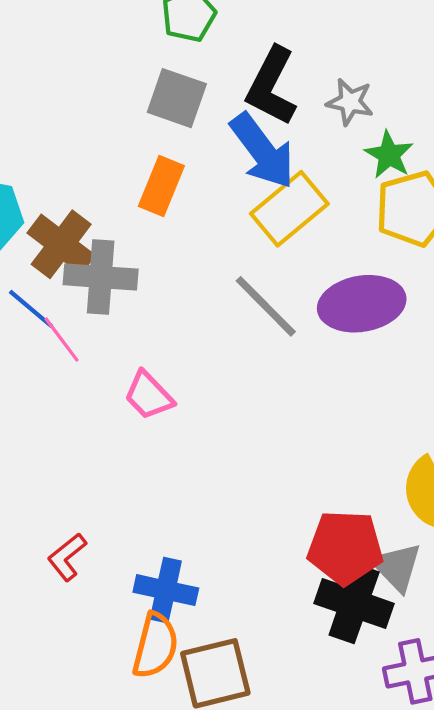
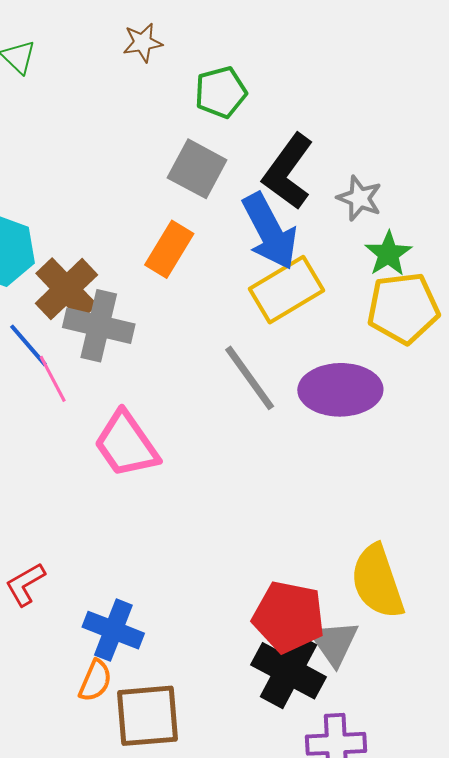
pink trapezoid: (149, 395) -> (126, 444), size x1.4
orange semicircle: (155, 646) -> (95, 681), size x0.7

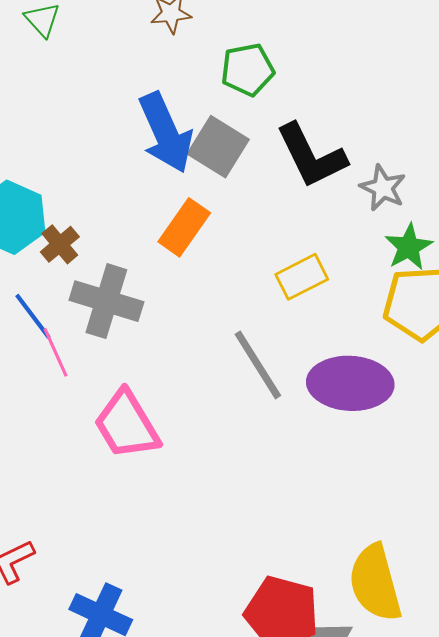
black L-shape: (288, 172) -> (311, 156), turned -66
blue arrow: (270, 231) -> (166, 133), moved
brown cross: (66, 289) -> (60, 244), moved, size x0.6
yellow rectangle: (287, 290) -> (302, 277), size x0.7

